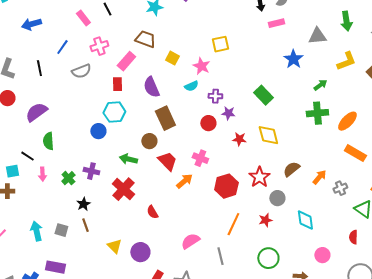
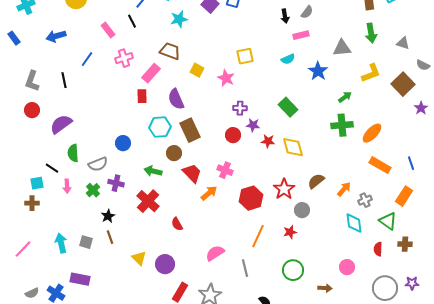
gray semicircle: (81, 71) -> (98, 164), moved
cyan semicircle: (191, 86) -> (288, 59), moved
cyan hexagon: (114, 112) -> (160, 127), moved
red star: (239, 139) -> (268, 141), moved
cyan diamond: (305, 220) -> (354, 223), moved

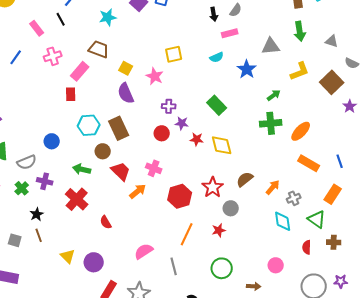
purple semicircle: (176, 99) -> (126, 93), moved

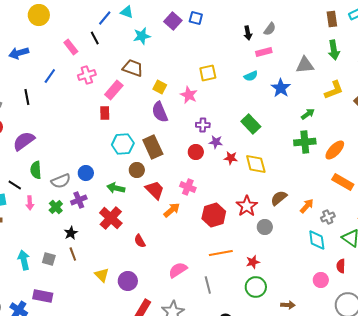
blue circle: (52, 141) -> (86, 173), moved
purple cross: (45, 181) -> (79, 200), turned -35
red star: (219, 230) -> (253, 262), moved
orange line: (187, 234) -> (221, 253), turned 55
pink circle: (276, 265) -> (321, 280), moved

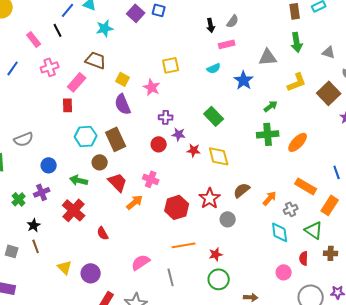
gray semicircle: (61, 181) -> (24, 139), moved
orange rectangle: (343, 182) -> (306, 186), moved

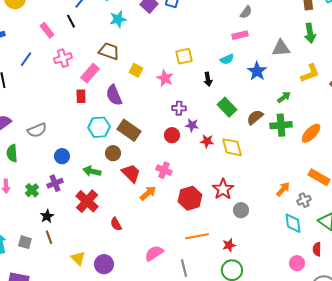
black arrow: (211, 25) -> (208, 79), moved
purple semicircle: (123, 104) -> (114, 95), moved
brown rectangle: (116, 139) -> (129, 130), turned -30
brown semicircle: (242, 190) -> (255, 117), moved

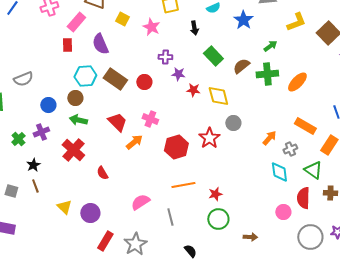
red circle: (172, 135) -> (144, 82), moved
brown circle: (113, 153) -> (75, 98), moved
gray circle: (241, 210) -> (233, 123), moved
red semicircle: (317, 249) -> (303, 198), size x1.5

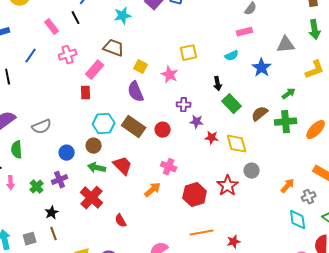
black arrow: (194, 28) -> (218, 84), moved
purple semicircle: (100, 44) -> (136, 92), moved
red trapezoid: (117, 122) -> (123, 166), moved
gray square: (11, 191) -> (30, 239), turned -32

